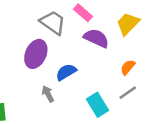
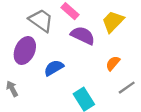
gray line: (128, 93) -> (127, 88), moved
gray arrow: (48, 94) -> (12, 89), moved

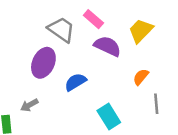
gray line: (127, 88) -> (156, 104), turned -60
gray arrow: (12, 89) -> (29, 105), turned -91

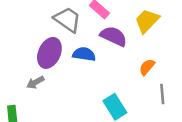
blue semicircle: (75, 82) -> (84, 54), moved, turned 40
gray arrow: (29, 105) -> (35, 82), moved

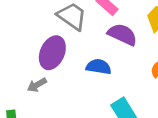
blue semicircle: (84, 54) -> (99, 67), moved

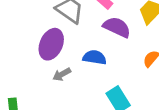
gray arrow: (37, 85) -> (62, 74), moved

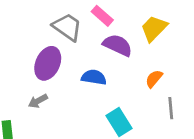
gray arrow: (62, 74) -> (38, 101), moved

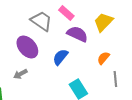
purple ellipse: (48, 63) -> (27, 47), turned -65
blue semicircle: (94, 77) -> (60, 57), turned -60

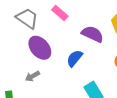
pink rectangle: (66, 13) -> (60, 13), moved
gray trapezoid: (41, 21) -> (27, 18), moved

